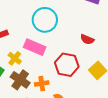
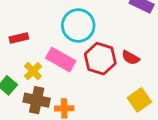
red hexagon: (67, 65) -> (100, 59), moved
brown cross: (20, 80) -> (37, 100), turned -30

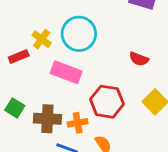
red hexagon: (100, 59) -> (107, 102), moved
yellow cross: (33, 71) -> (42, 39), moved

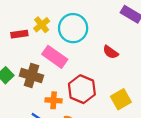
red semicircle: (139, 59) -> (111, 52), moved
brown cross: (47, 119) -> (31, 76), moved

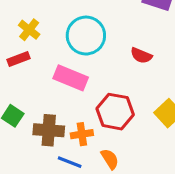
yellow cross: (42, 25) -> (29, 30), moved
brown cross: (31, 76) -> (49, 130), moved

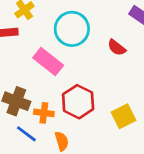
red semicircle: (141, 56) -> (117, 48), moved

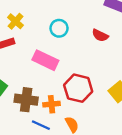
cyan circle: (72, 29) -> (59, 28), size x0.6

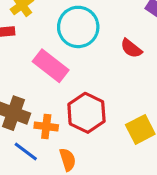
cyan circle: (59, 28) -> (78, 27), size x1.6

